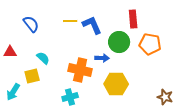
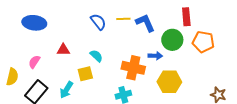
blue semicircle: (31, 24) -> (98, 22), moved

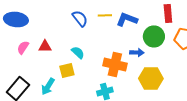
blue L-shape: (145, 23) -> (127, 19), turned -45
pink semicircle: (34, 62) -> (23, 47), moved

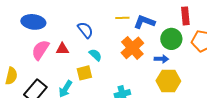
blue semicircle: (80, 18) -> (85, 30), moved
pink semicircle: (23, 47) -> (40, 50), size x1.5
blue arrow: (137, 52) -> (161, 59), moved
orange cross: (115, 64) -> (132, 48), moved, turned 35

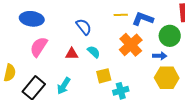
red triangle: (62, 49) -> (72, 54), moved
yellow square: (84, 73) -> (104, 76), moved

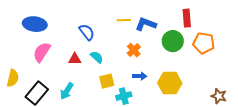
orange cross: (131, 45) -> (134, 50), size x0.6
blue arrow: (160, 56) -> (140, 76), moved

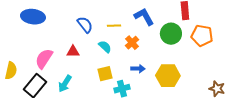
yellow line: (124, 20) -> (114, 26), moved
blue L-shape: (146, 24) -> (144, 17), turned 40
pink semicircle: (42, 52) -> (44, 59), moved
cyan semicircle: (97, 57) -> (105, 47), moved

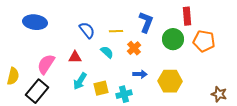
blue L-shape: (144, 17) -> (146, 22), turned 50
yellow square: (105, 74) -> (101, 88), moved
cyan arrow: (65, 84) -> (80, 81), moved

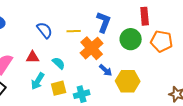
orange cross: (134, 48) -> (92, 48), size x1.6
cyan semicircle: (107, 52) -> (59, 63), moved
blue arrow: (140, 74) -> (106, 70), moved, turned 40

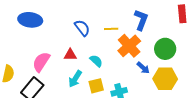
green circle: (131, 39) -> (165, 49), moved

